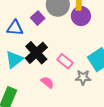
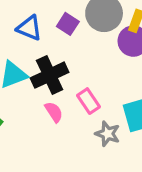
purple square: (38, 18) -> (68, 24), turned -32
pink semicircle: (47, 82) -> (54, 112), moved

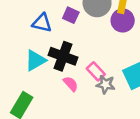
black cross: (50, 75) -> (63, 56), turned -36
gray star: (108, 134) -> (106, 84), moved

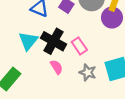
cyan triangle: (35, 60) -> (28, 41), turned -30
pink rectangle: (96, 71) -> (79, 46), moved

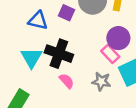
purple circle: (112, 18) -> (118, 38), moved
pink rectangle: (79, 46) -> (110, 54), moved

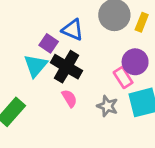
purple square: (66, 13) -> (49, 43), moved
blue triangle: (38, 20) -> (73, 30), moved

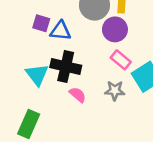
purple square: (49, 43) -> (41, 23), moved
purple circle: (135, 62) -> (115, 29), moved

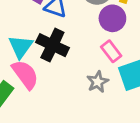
gray star: (115, 91) -> (98, 82), turned 30
pink semicircle: (78, 95) -> (25, 74), moved, size x1.6

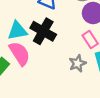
cyan triangle: (21, 47) -> (17, 31), turned 40

